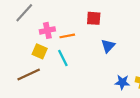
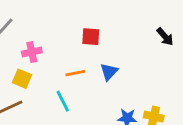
orange line: (67, 36) -> (75, 73), moved
cyan line: (63, 58) -> (63, 101), moved

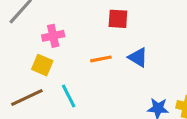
blue triangle: (109, 72) -> (138, 57), turned -42
cyan line: (63, 101) -> (69, 96), moved

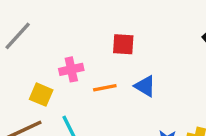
pink cross: (53, 36) -> (71, 69), moved

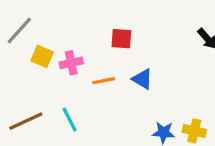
yellow square: (41, 95) -> (42, 56), moved

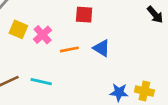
pink cross: (71, 63) -> (43, 35), turned -30
cyan line: (70, 120) -> (41, 82), turned -50

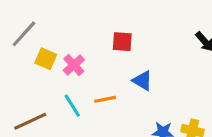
orange line: (69, 49) -> (105, 99), moved
cyan line: (41, 82) -> (72, 106), moved, turned 45

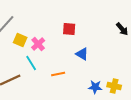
orange line: (105, 99) -> (58, 74), moved
cyan line: (72, 106) -> (31, 63), moved

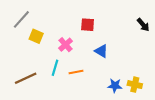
pink cross: (38, 44) -> (66, 45), moved
cyan line: (31, 63) -> (55, 68), moved, turned 49

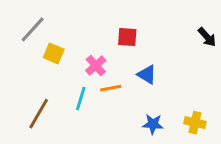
orange line: (76, 72) -> (111, 88), moved
brown line: (26, 78) -> (39, 114), turned -35
blue star: (115, 86) -> (153, 124), moved

